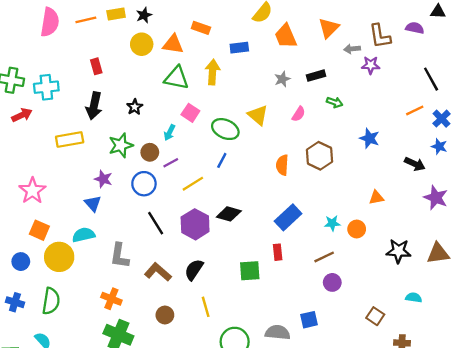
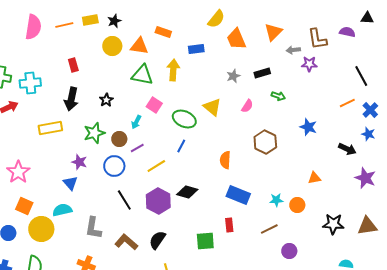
orange semicircle: (282, 165) -> (225, 160), moved
blue rectangle: (288, 217) -> (238, 195), turned 65
purple circle: (332, 282) -> (289, 251), moved

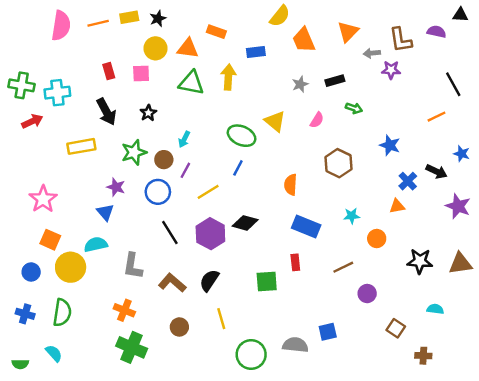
black arrow: (71, 99) -> (106, 112), turned -40
pink square: (154, 105) -> (141, 73), moved, turned -35
blue cross: (370, 110) -> (408, 181), moved
purple line: (137, 148) -> (185, 170), turned -32
cyan star: (276, 200) -> (352, 216), moved

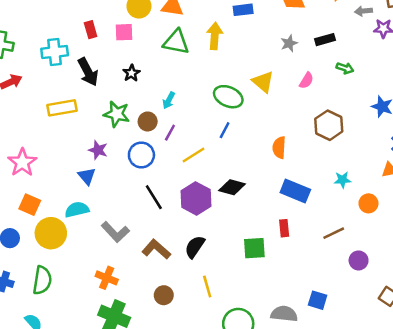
cyan cross: (57, 93) -> (55, 52), moved
green star: (134, 152) -> (117, 114), turned 30
gray L-shape: (133, 266) -> (115, 232), turned -52
blue square: (328, 332) -> (318, 300), turned 30

